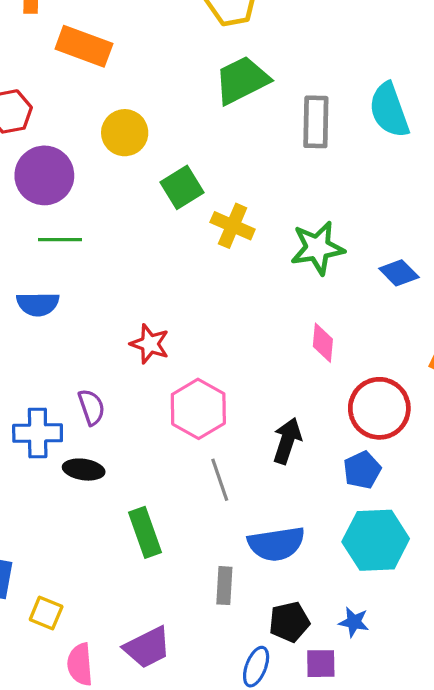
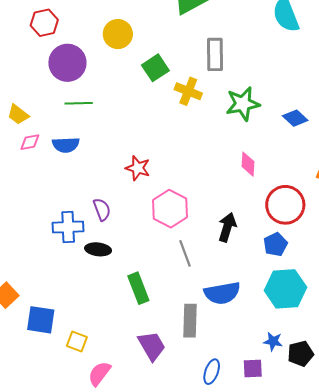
gray rectangle: (316, 122) -> (215, 54), moved
gray rectangle: (224, 586) -> (190, 321), size x1.4
black pentagon: (289, 622) -> (301, 354), moved
purple trapezoid: (147, 647) -> (152, 346), moved, turned -92
pink semicircle: (80, 664) -> (99, 374), turned 44

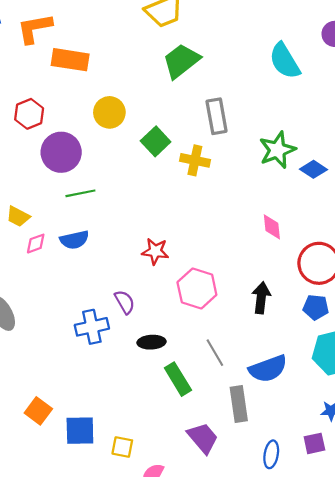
green star: (243, 104) -> (277, 150), moved
blue pentagon: (275, 244) -> (316, 307), turned -30
black ellipse: (98, 249) -> (151, 342), moved
gray line: (185, 253) -> (215, 353), moved

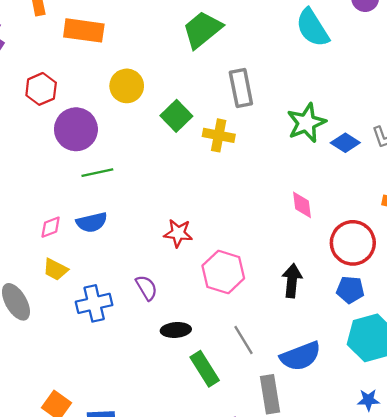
yellow trapezoid: (18, 216) -> (55, 269), moved
blue cross: (92, 327) -> (94, 303), moved

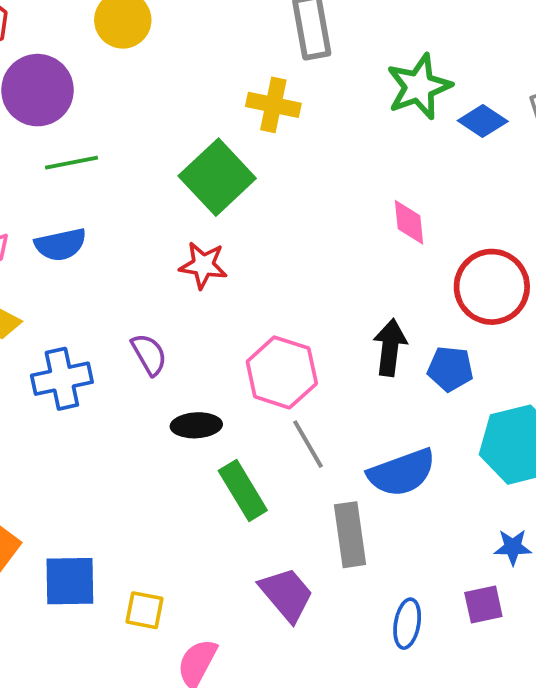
green square: (176, 116) -> (217, 177), moved, size x1.4
pink hexagon: (223, 272) -> (282, 372), moved
blue pentagon: (350, 290) -> (450, 369), moved

